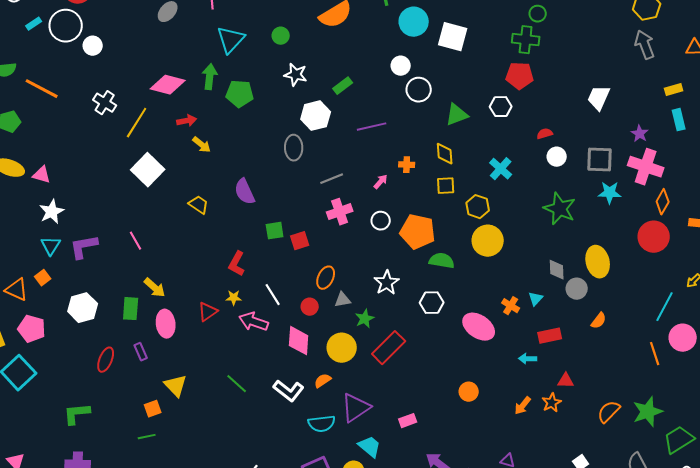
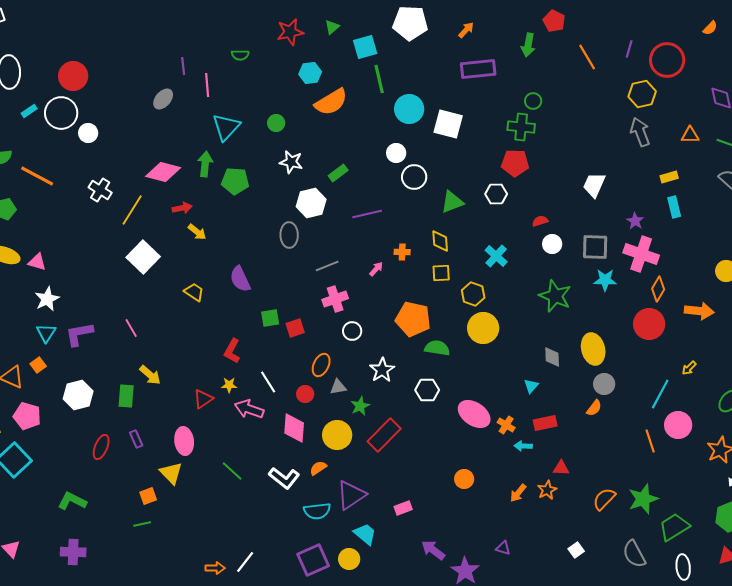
white circle: (381, 221) -> (352, 331), moved
gray circle: (577, 289) -> (604, 384), moved
orange cross: (511, 306) -> (506, 425), moved
pink ellipse: (166, 324) -> (184, 441), moved
green L-shape: (77, 414) -> (72, 501), turned 32

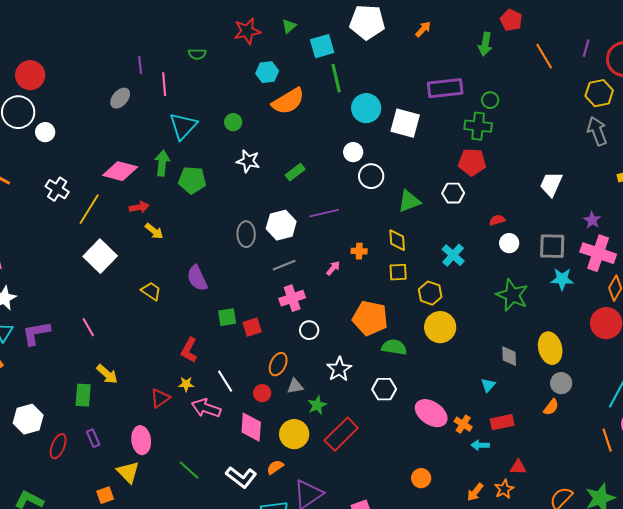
purple rectangle: (478, 69) -> (445, 88), moved
white hexagon: (311, 203) -> (281, 225), moved
white hexagon: (78, 395) -> (28, 419), moved

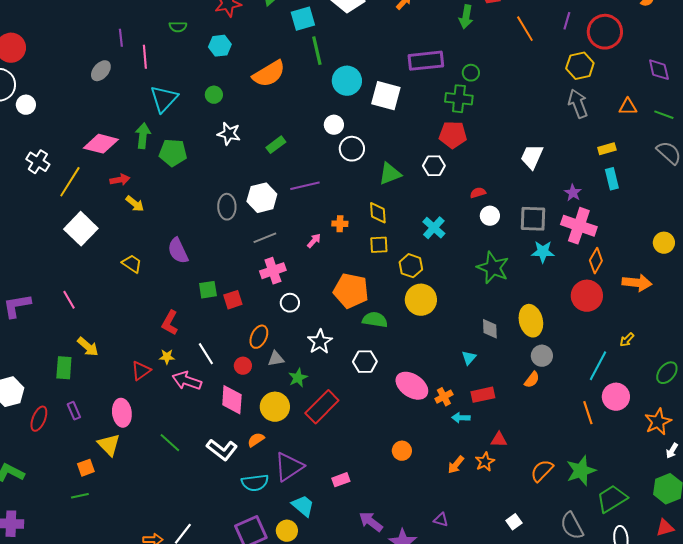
cyan hexagon: (267, 72) -> (220, 46), moved
orange cross: (463, 424) -> (444, 397), turned 30

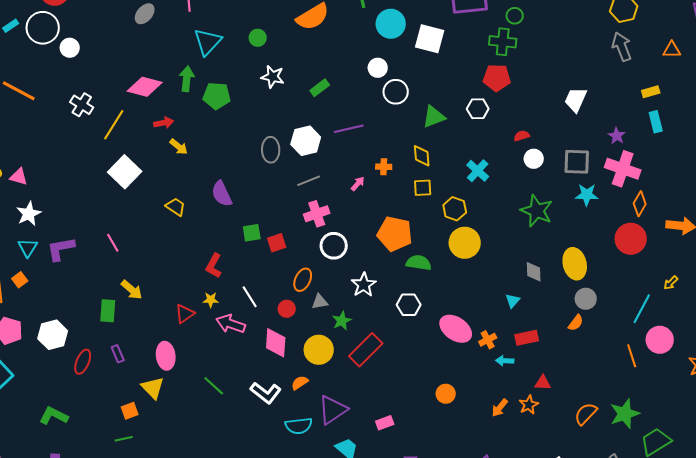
white circle: (290, 303) -> (334, 246), size x1.4

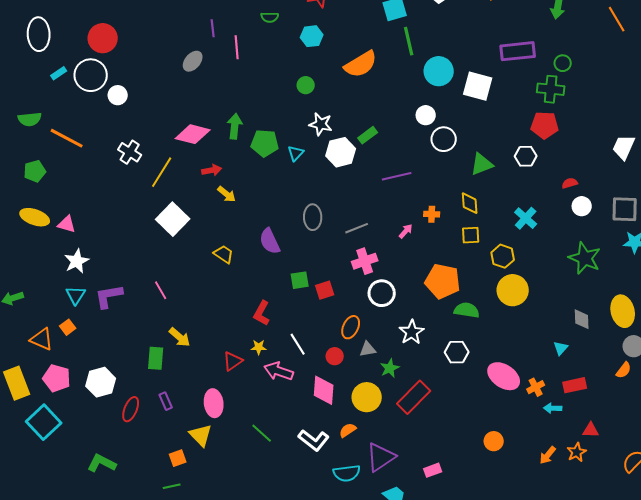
cyan triangle: (208, 42) -> (296, 153), moved, size x0.6
white hexagon: (306, 141) -> (341, 152), moved
gray ellipse: (271, 150) -> (313, 217), moved

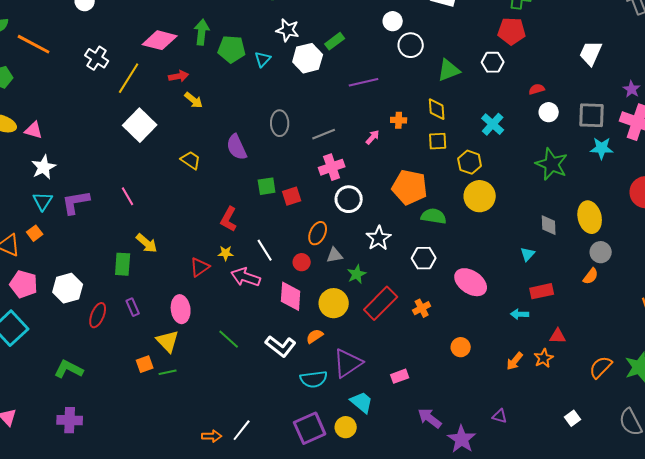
orange cross: (536, 387) -> (422, 308), moved
green line: (172, 486) -> (168, 372), moved

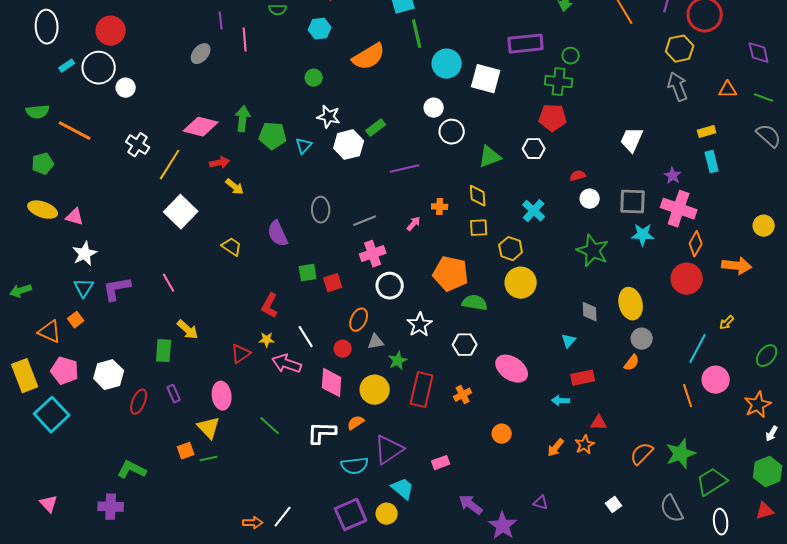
red rectangle: (381, 303) -> (422, 390), turned -32
white L-shape: (281, 346) -> (322, 433), turned 144
green L-shape: (69, 369) -> (132, 470), moved

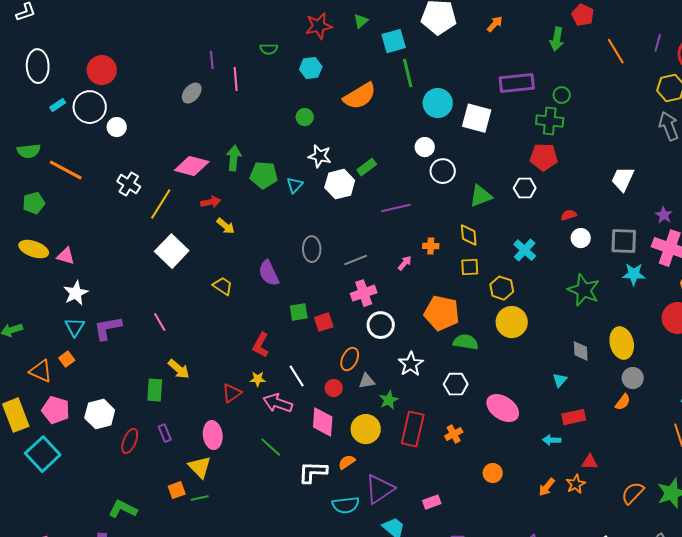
green line: (270, 426) -> (271, 447), moved

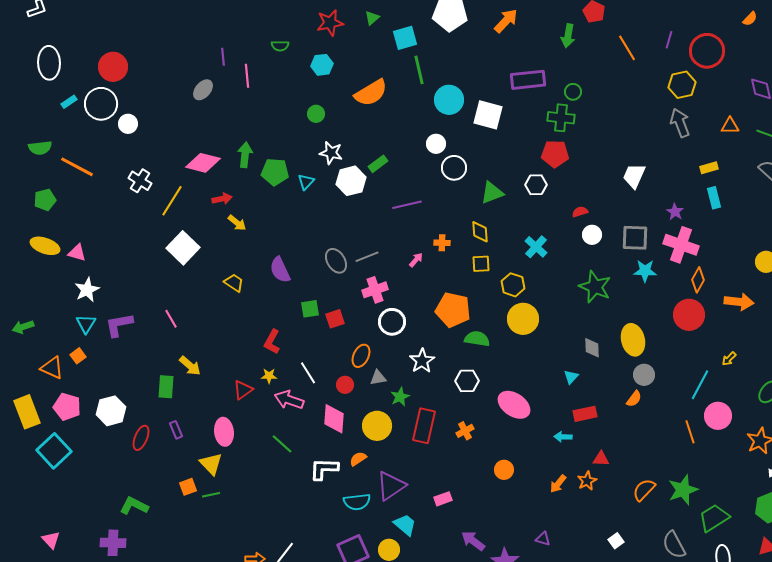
orange arrow: (495, 24) -> (506, 21), size x1.5
gray ellipse: (312, 249) -> (336, 261), moved, turned -30

